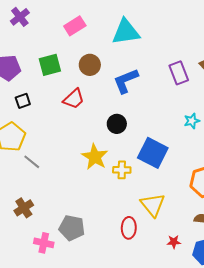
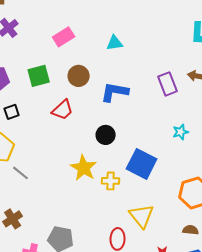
cyan triangle: (126, 32) -> (115, 43), size x0.6
blue L-shape: (126, 81) -> (115, 92), turned 32

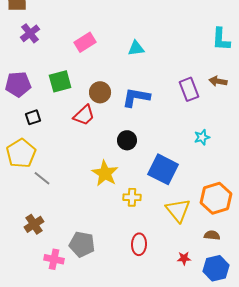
brown circle: (79, 76) -> (100, 92), moved
yellow cross: (111, 181) -> (132, 197), moved
yellow triangle: (142, 216) -> (178, 210), moved

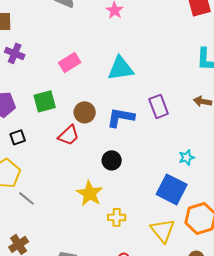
purple cross: (30, 33) -> (15, 53), turned -30
cyan triangle: (136, 48) -> (121, 68), size x1.6
purple rectangle: (189, 89) -> (159, 106), moved
blue square: (163, 169) -> (172, 189), moved

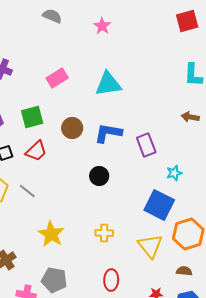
purple rectangle: (159, 106) -> (146, 145), moved
red trapezoid: (69, 135) -> (36, 151), moved
yellow star: (90, 193) -> (51, 234), moved
gray line: (27, 198) -> (27, 191), moved

